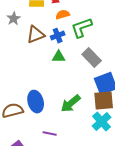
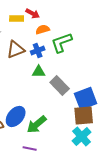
gray rectangle: (92, 58) -> (60, 86), moved
blue ellipse: (36, 102) -> (16, 116), turned 55
green arrow: (71, 104) -> (37, 124), moved

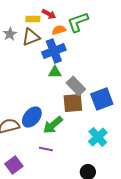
green L-shape: (62, 42) -> (78, 22), moved
brown triangle: (16, 50) -> (31, 37), moved
blue cross: (38, 50) -> (54, 51), size x1.6
brown square: (84, 116) -> (73, 103), moved

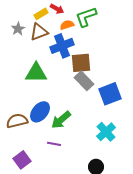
yellow rectangle: (33, 19) -> (41, 14), turned -32
green triangle: (55, 72) -> (36, 73), moved, size x1.6
brown square: (73, 103) -> (81, 63), moved

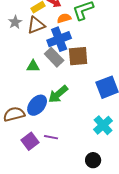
green triangle: (36, 73) -> (33, 66), size x0.6
gray rectangle: (84, 81) -> (54, 57), moved
green arrow: (61, 120) -> (58, 94), moved
purple square: (22, 160) -> (30, 141), moved

